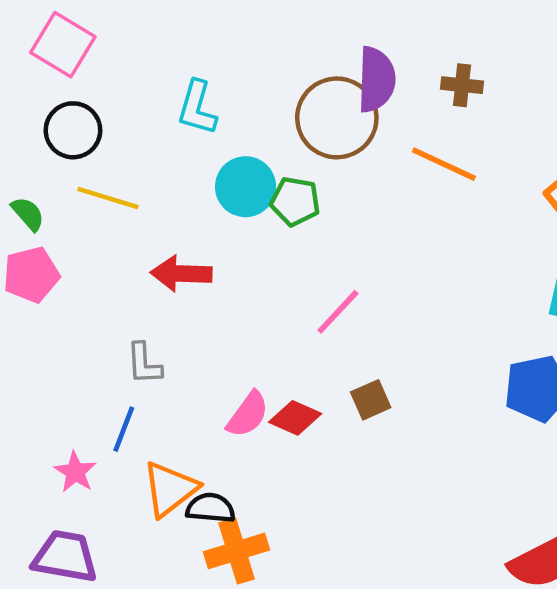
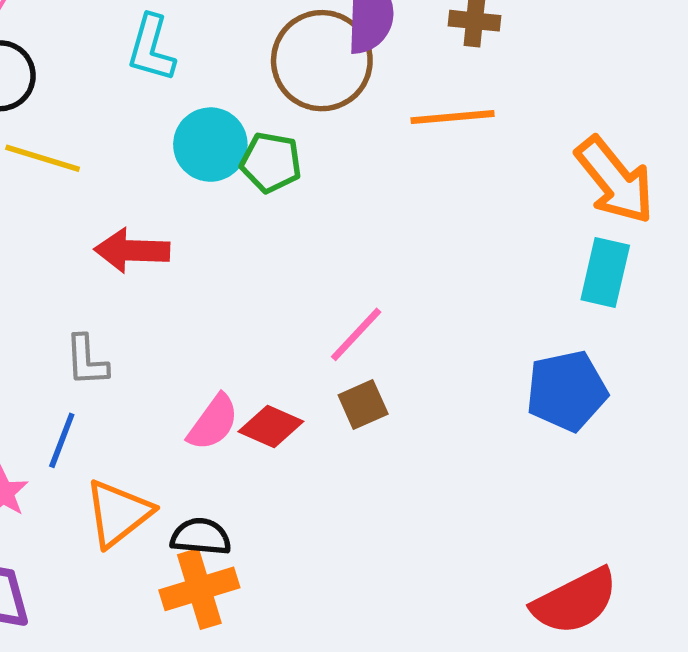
orange line: (444, 164) -> (453, 117), turned -30
pink line: (338, 312) -> (356, 334), moved
black semicircle: (211, 508) -> (201, 537), moved

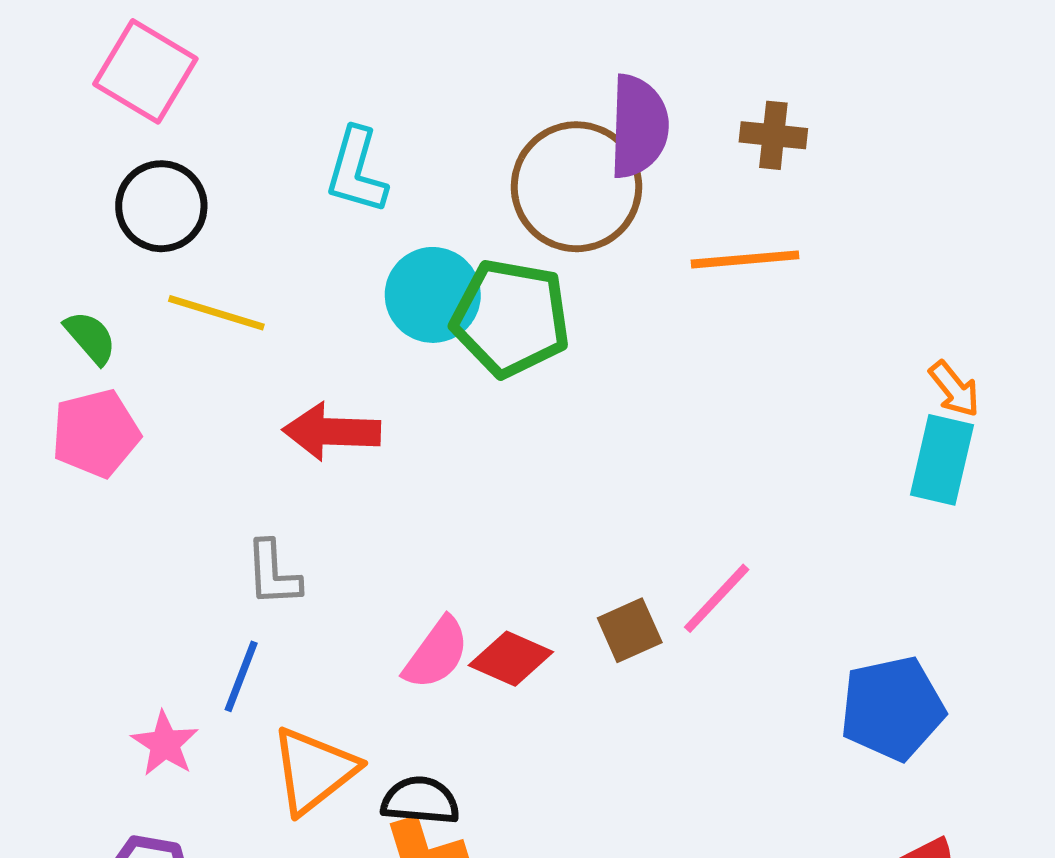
green pentagon: (271, 162) -> (511, 318), size x1.5
orange arrow: (615, 180) -> (954, 389), moved, size x0.5
pink line: (356, 334) -> (717, 598), moved
blue pentagon: (567, 391) -> (892, 708), moved

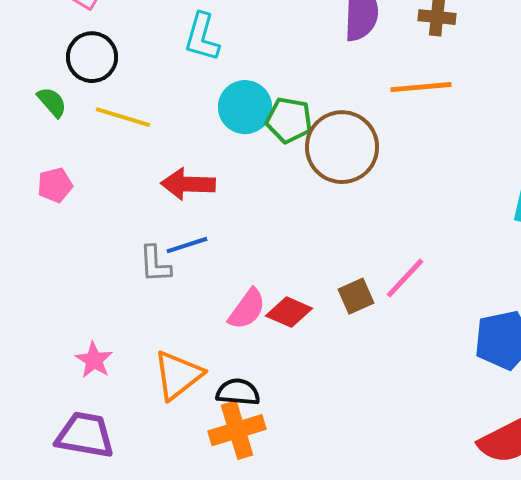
brown circle: (576, 187) -> (342, 147), moved
green pentagon: (511, 318) -> (289, 120), size x0.7
green semicircle: (90, 338) -> (52, 102), moved
pink pentagon: (96, 433) -> (55, 185), size x0.7
blue line: (241, 676) -> (187, 245), moved, turned 51

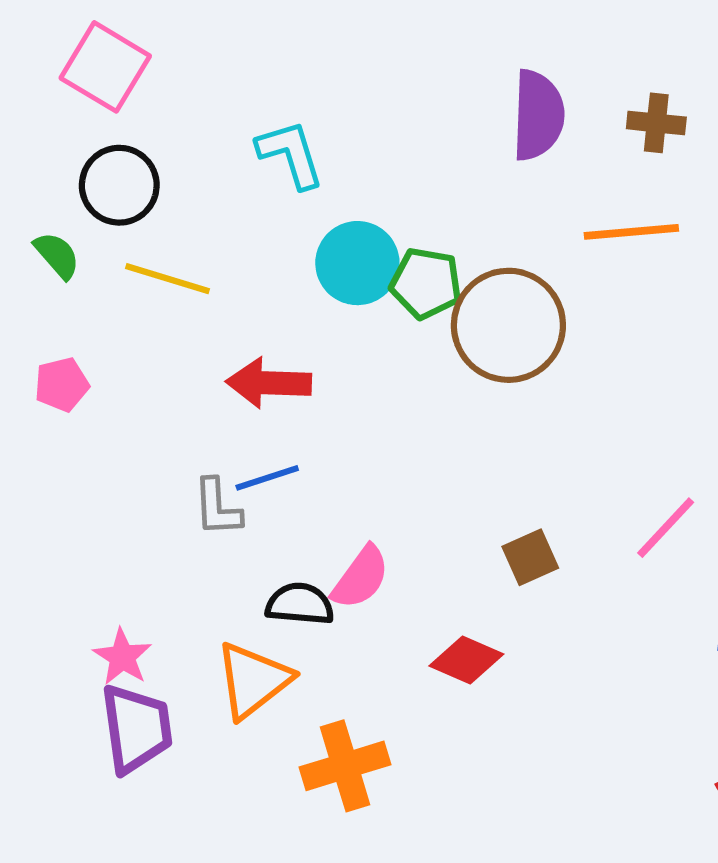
cyan L-shape: (202, 37) -> (290, 154), turned 147
pink line: (405, 278) -> (666, 528), moved
red diamond: (289, 312) -> (466, 660), moved
black semicircle: (238, 392) -> (300, 604), moved
purple trapezoid: (85, 435) -> (136, 728), moved, turned 72

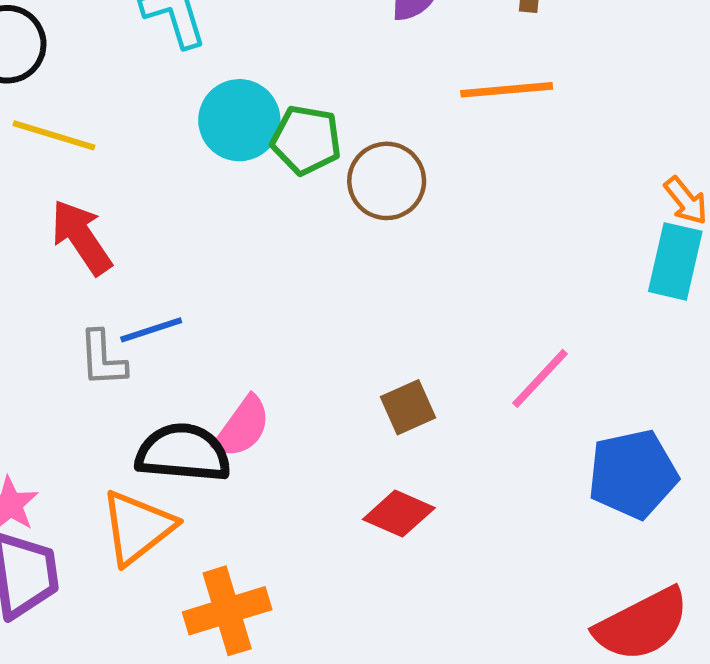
brown circle: (508, 325) -> (387, 181), size x0.7
red arrow: (269, 383) -> (81, 237), moved, turned 54
black semicircle: (300, 604) -> (183, 453), size x1.4
red diamond: (466, 660) -> (399, 514), moved

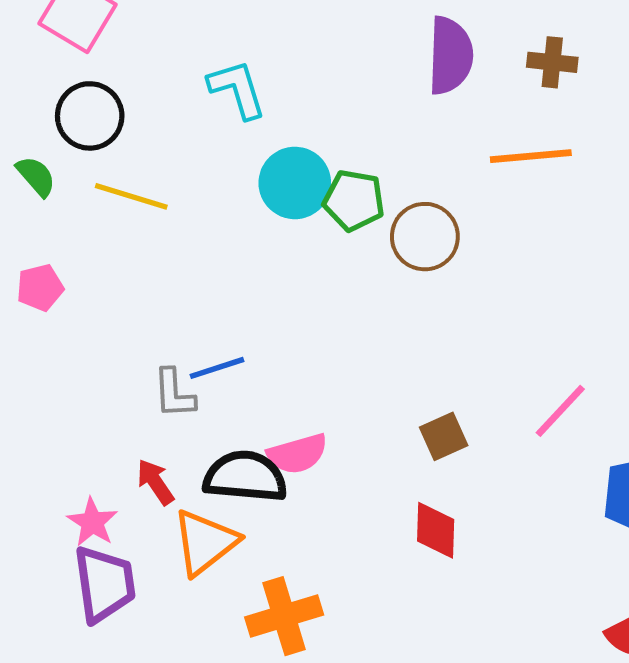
red arrow: (81, 237) -> (155, 482), moved, size x0.7
pink semicircle: (242, 427) -> (297, 454), turned 38
red diamond: (399, 514) -> (436, 530), turned 68

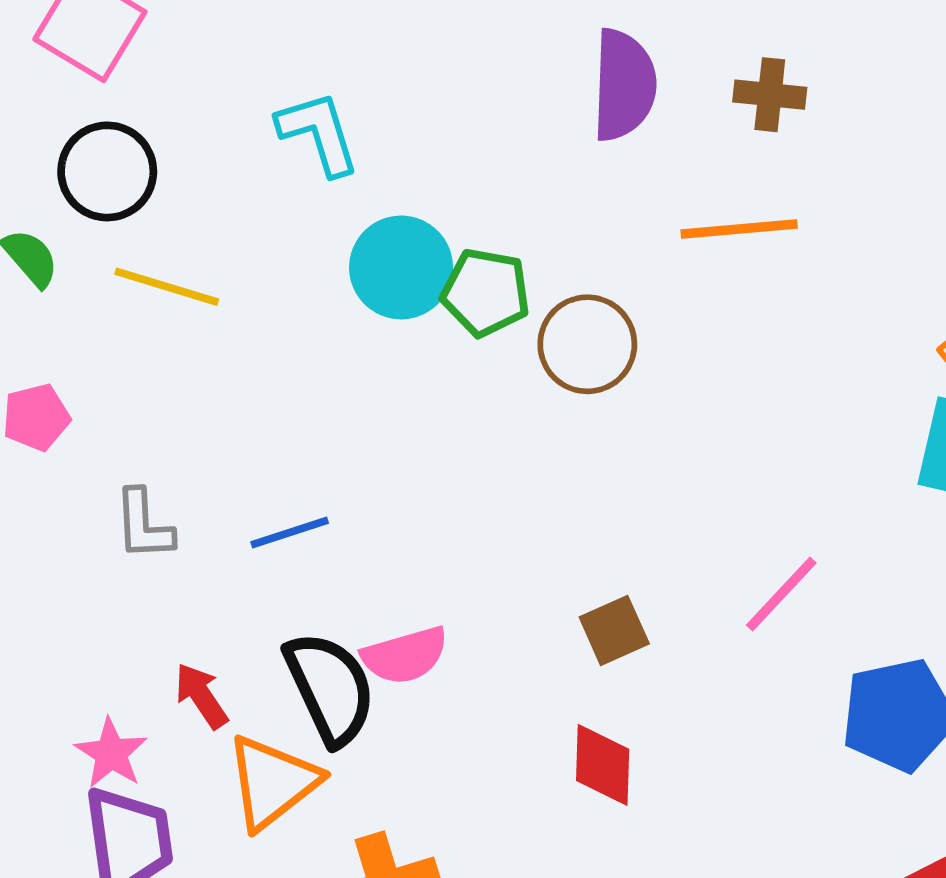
gray L-shape: (174, 393) -> (144, 525), moved
black semicircle: (245, 477) -> (330, 688), turned 60

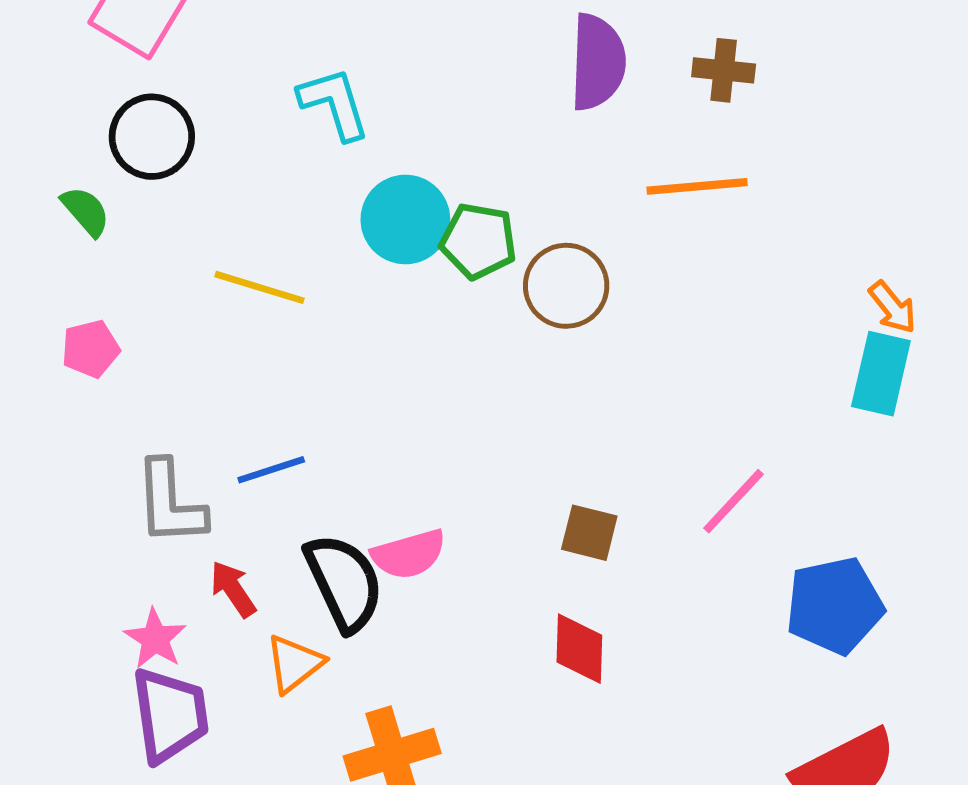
yellow line: (167, 287) -> (260, 287), moved
gray L-shape: (144, 525) -> (170, 503), moved, size x1.4
blue line: (290, 532) -> (271, 470), moved
brown square: (614, 630) -> (589, 533), turned 38
orange triangle: (272, 782) -> (294, 664), size x0.7

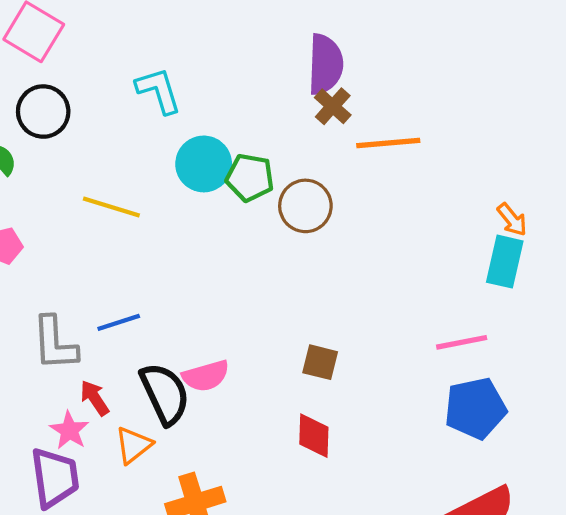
brown cross: (724, 70) -> (333, 106), moved, turned 36
pink line: (733, 501) -> (462, 342), moved, turned 36
pink star: (155, 639) -> (69, 430), moved

